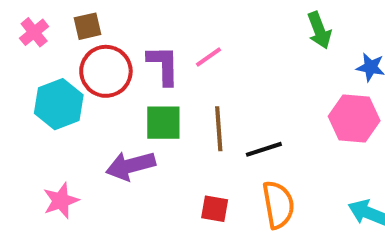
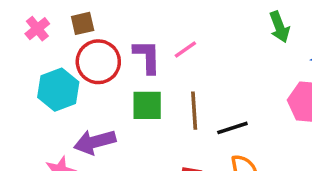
purple arrow: (131, 166) -> (95, 142), moved

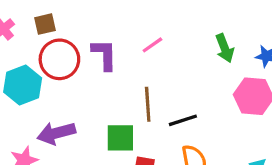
green arrow: (279, 27) -> (225, 48), moved
pink line: (185, 50) -> (152, 45), moved
green square: (147, 105) -> (120, 138), moved

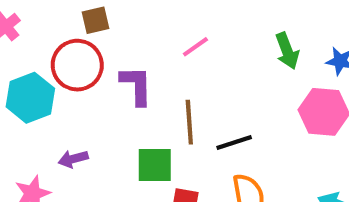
brown square: (45, 24) -> (96, 20), moved
purple L-shape: (104, 55) -> (136, 85), moved
purple arrow: (56, 133) -> (73, 159), size x0.6

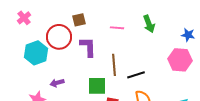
brown square: (96, 20) -> (79, 20), moved
pink line: (195, 47) -> (117, 28), turned 40
green arrow: (287, 51) -> (149, 24), moved

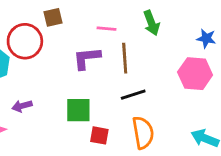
purple L-shape: (88, 47) -> (87, 58), moved, turned -95
brown line: (114, 65) -> (125, 58), moved

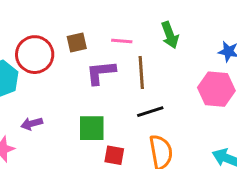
brown square: (53, 17) -> (77, 43), moved

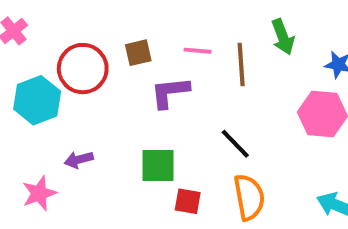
green arrow: (170, 35) -> (283, 37), moved
brown line: (141, 73) -> (241, 65), moved
black line: (150, 112) -> (235, 144), turned 64

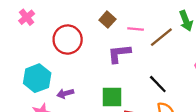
brown square: (138, 53) -> (107, 20), moved, turned -35
brown line: (241, 65) -> (161, 37), turned 55
cyan hexagon: (37, 100) -> (37, 78), moved

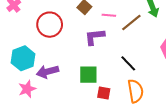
purple arrow: (65, 93) -> (48, 72), size x1.5

